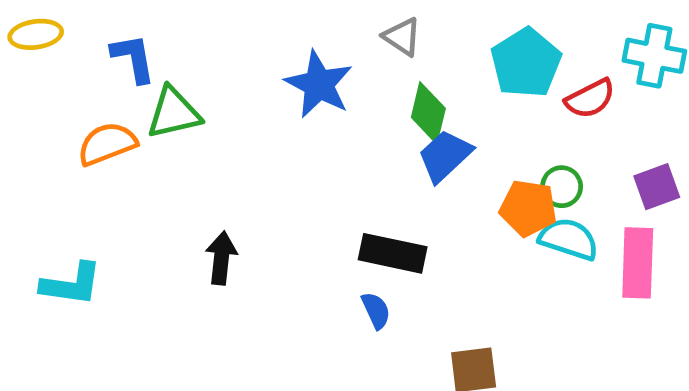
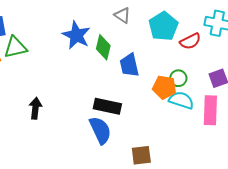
gray triangle: (402, 37) -> (122, 15), moved
green diamond: (428, 113) -> (103, 47), moved
blue trapezoid: (445, 156) -> (129, 65), turned -60
blue semicircle: (376, 310) -> (100, 130), size x1.8

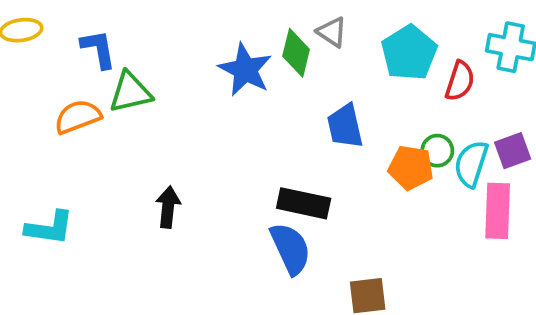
red semicircle: (190, 41) -> (460, 81), turned -45
green diamond: (103, 47) -> (296, 53), moved
cyan semicircle: (181, 100) -> (471, 164), moved, turned -90

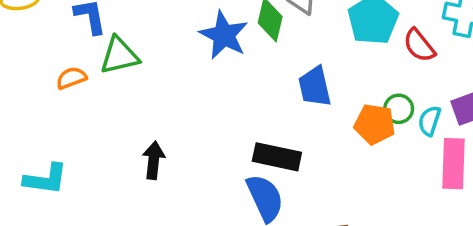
red semicircle: (460, 81) -> (419, 45), turned 123
orange semicircle: (78, 117) -> (71, 78), size x0.7
cyan semicircle: (471, 164) -> (429, 121), size x0.7

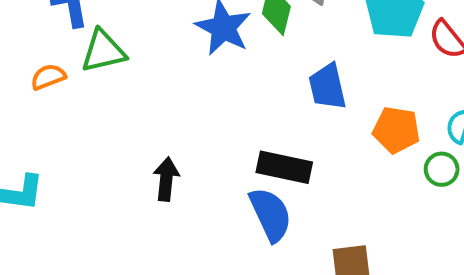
green circle: (399, 109) -> (442, 169), moved
black arrow: (154, 160) -> (166, 179), moved

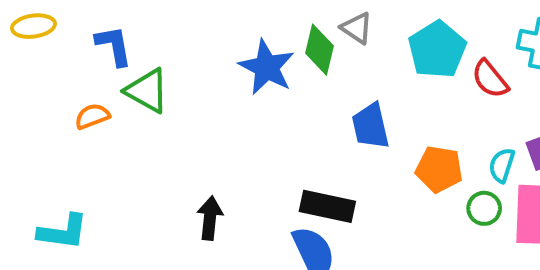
green triangle: (103, 51) -> (147, 91), turned 42

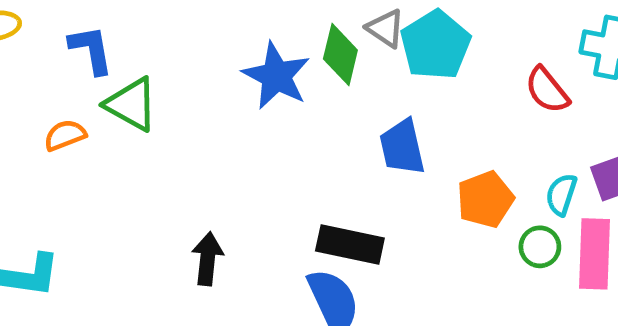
cyan pentagon: (437, 50) -> (435, 45), moved
orange pentagon: (439, 169) -> (485, 199), turned -30

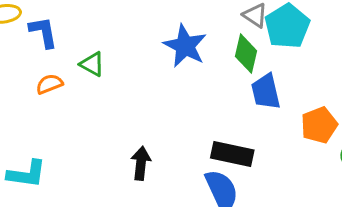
blue L-shape: (91, 50) -> (43, 32), moved
green diamond: (340, 54) -> (246, 54), moved
green triangle: (131, 104) -> (92, 64), size x0.7

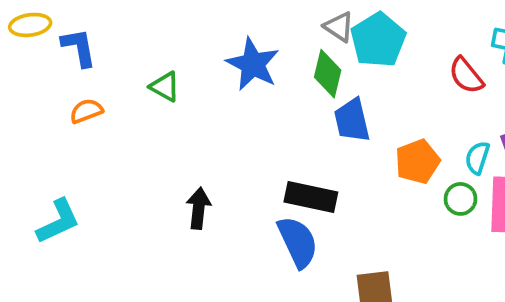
green triangle: (92, 64) -> (165, 87), moved
cyan L-shape: (27, 174) -> (58, 221), turned -33

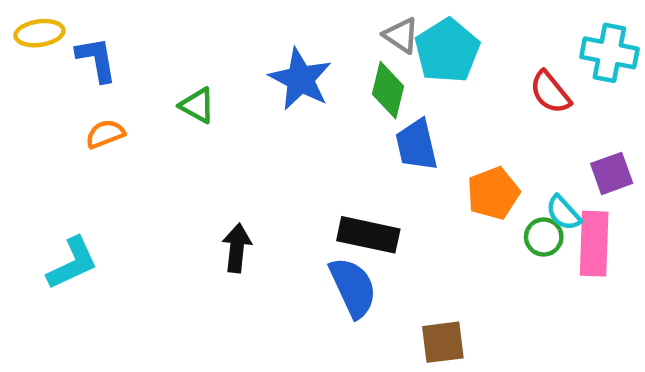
cyan semicircle: (477, 158) -> (563, 213), moved, turned -60

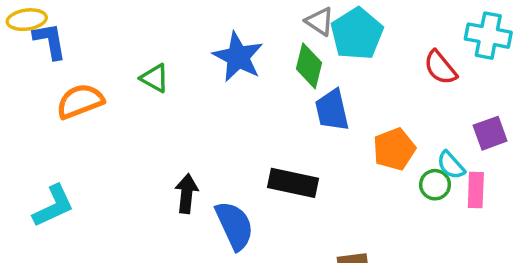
blue L-shape: (96, 59) -> (50, 41), moved
orange semicircle: (105, 134) -> (80, 101), size x1.5
pink rectangle: (594, 244) -> (476, 190), size x0.7
blue semicircle: (353, 287) -> (234, 226), moved

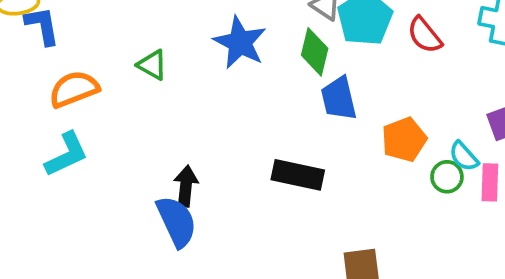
red semicircle: (440, 68) -> (425, 35), moved
cyan L-shape: (53, 206) -> (67, 154), moved
blue semicircle: (234, 226) -> (177, 222), moved

